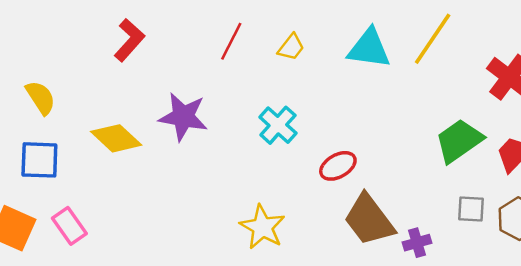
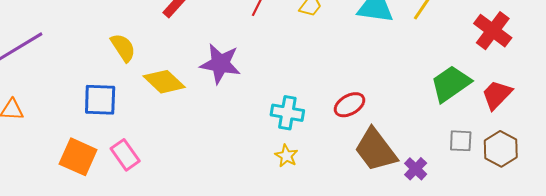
yellow semicircle: (41, 98) -> (123, 48), moved
cyan cross: (278, 125) -> (287, 113), moved, turned -32
yellow star: (262, 227) -> (286, 156), size x0.6
purple cross: (417, 243) -> (416, 169), turned -30

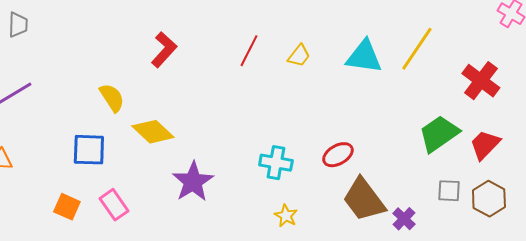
purple star: (220, 64) -> (193, 182), moved, turned 30
yellow star: (286, 156) -> (286, 216), moved
orange square: (78, 157) -> (67, 207), size x0.7

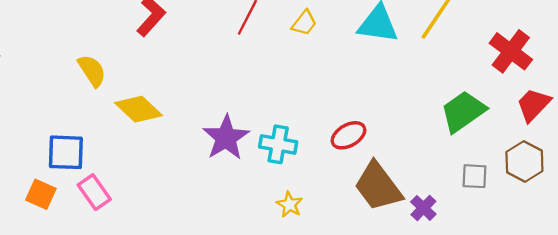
red trapezoid: (485, 145) -> (534, 105), moved
blue square: (89, 150) -> (66, 152), moved
purple star: (193, 182) -> (226, 138), moved
brown hexagon: (489, 199) -> (524, 161), moved

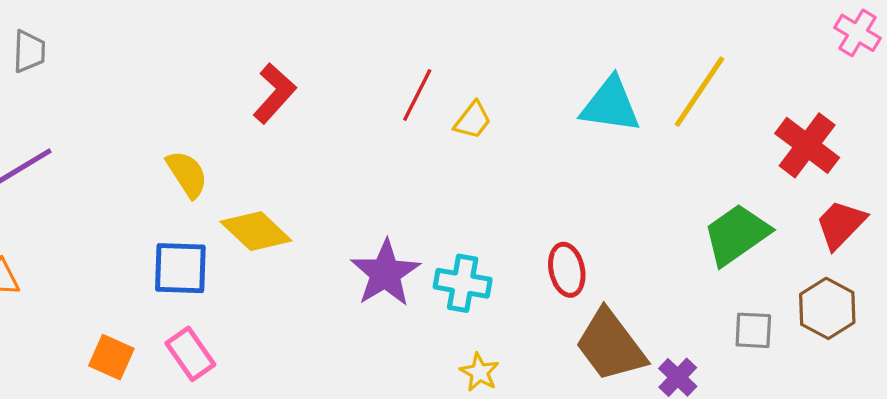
yellow trapezoid: (304, 23) -> (473, 120), moved
red ellipse: (349, 135) -> (567, 270), turned -72
blue square: (66, 152) -> (180, 268), moved

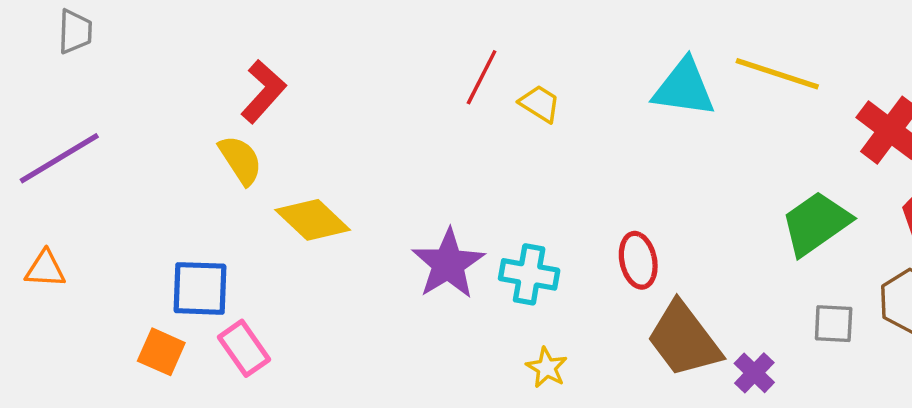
yellow line: (700, 92) -> (777, 74), turned 74
red L-shape: (274, 93) -> (263, 91), moved
yellow trapezoid: (473, 120) -> (540, 104), turned -96
blue square: (180, 268) -> (200, 288), moved

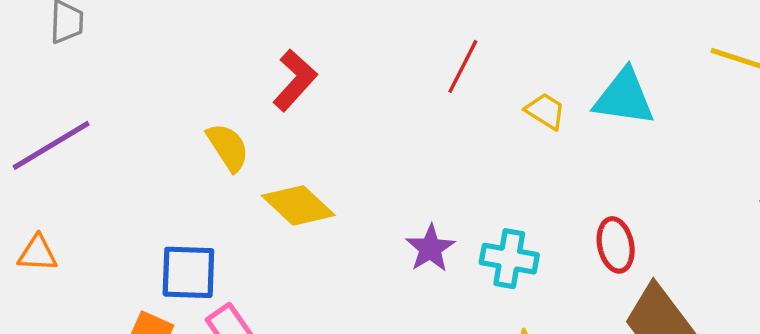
cyan triangle: (684, 88) -> (624, 97), moved
red L-shape: (263, 91) -> (295, 80), moved
yellow trapezoid: (540, 104) -> (545, 111), moved
purple star: (448, 264) -> (430, 248), size x0.7

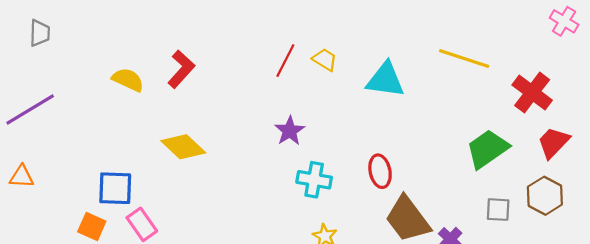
yellow trapezoid: (545, 111) -> (325, 60), moved
yellow semicircle: (228, 147) -> (128, 80), moved, turned -32
purple star: (430, 248) -> (290, 131), moved

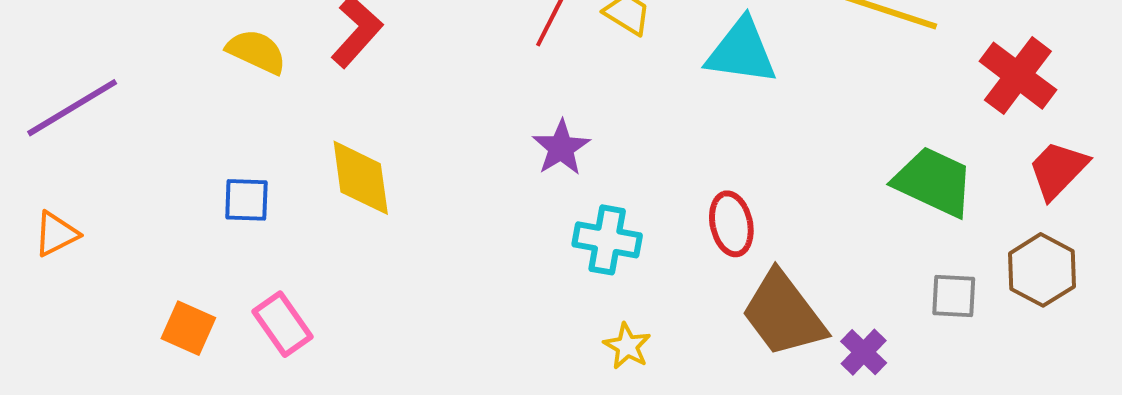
yellow diamond: (183, 147) -> (361, 178), turned 39
green trapezoid: (487, 149) -> (934, 182), turned 60
orange triangle: (22, 177) -> (56, 234), turned -30
blue square: (115, 188) -> (246, 200), moved, size x0.7

